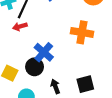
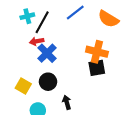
blue cross: (44, 52) -> (47, 53), moved
black square: (85, 84) -> (97, 68), moved

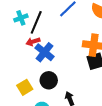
yellow square: (23, 86) -> (25, 87), turned 35

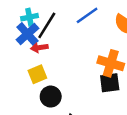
blue cross: (45, 52) -> (27, 34), moved
yellow square: (25, 87) -> (37, 74), moved

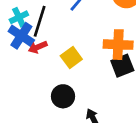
yellow square: (37, 74) -> (71, 57), moved

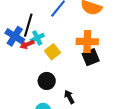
cyan cross: (19, 17) -> (37, 38), moved

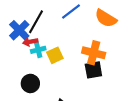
cyan cross: (37, 38) -> (38, 50), moved
black circle: (47, 81) -> (30, 83), moved

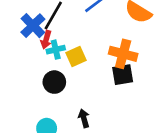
red arrow: (30, 42) -> (46, 40), turned -64
black circle: (30, 83) -> (54, 82), moved

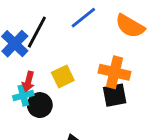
red arrow: (46, 40) -> (28, 82), moved
cyan cross: (56, 50) -> (23, 96), moved

